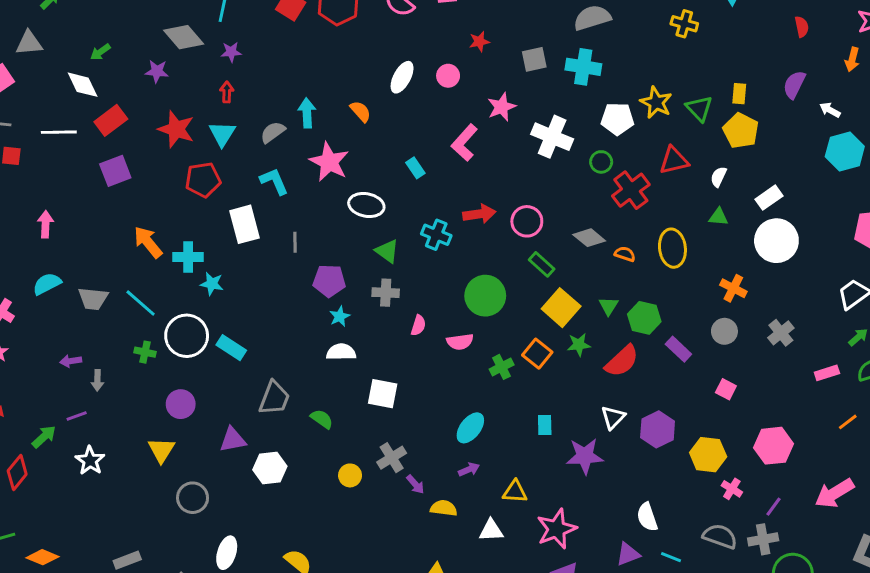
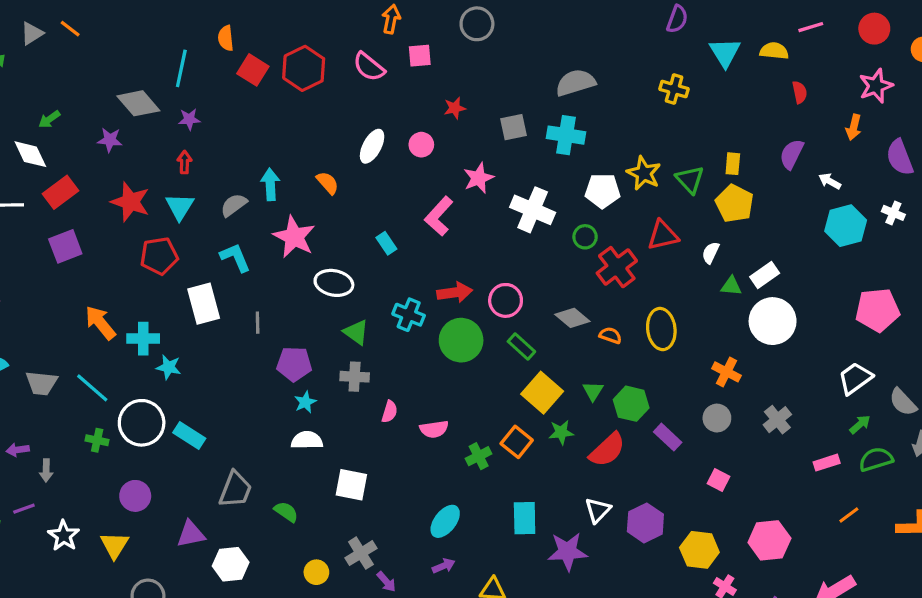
green triangle: (719, 217) -> (731, 286), moved
green circle: (485, 296) -> (461, 340), moved
cyan rectangle: (545, 425) -> (525, 518), size x1.5
white star: (90, 461) -> (64, 536), moved

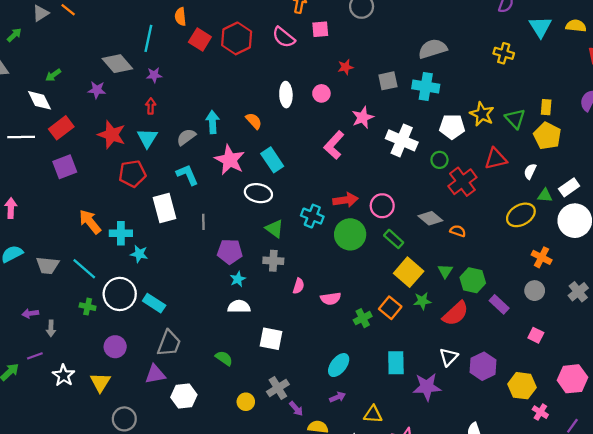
white ellipse: (372, 146) -> (286, 95), turned -30
cyan rectangle: (386, 243) -> (272, 160), moved, size x1.5
yellow ellipse: (661, 329) -> (521, 215), moved, turned 68
gray trapezoid: (235, 490) -> (169, 343), moved

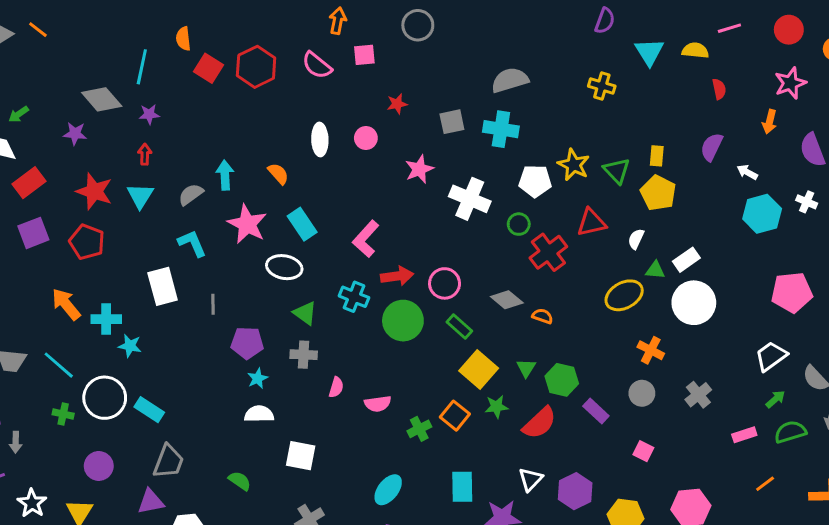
pink L-shape: (334, 145) -> (366, 239), moved
red pentagon: (132, 174) -> (87, 242), moved, turned 30

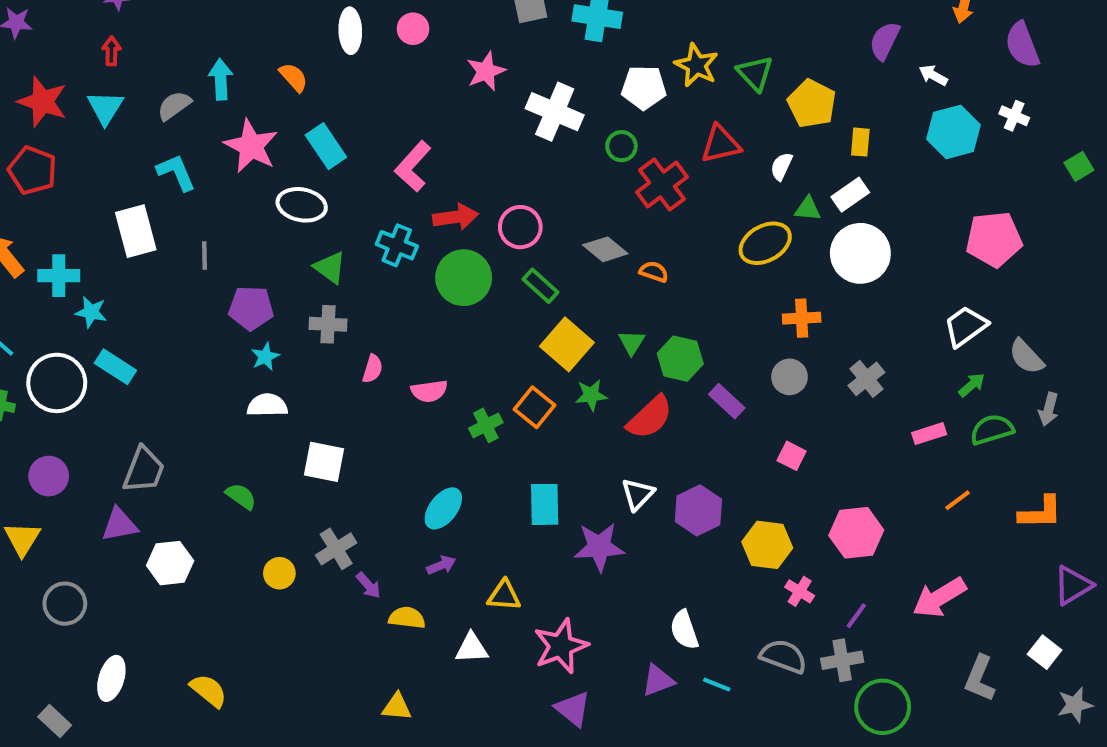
yellow rectangle: (657, 156) -> (860, 142), moved
orange cross: (651, 350) -> (802, 318), turned -30
cyan rectangle: (149, 410) -> (115, 367), moved

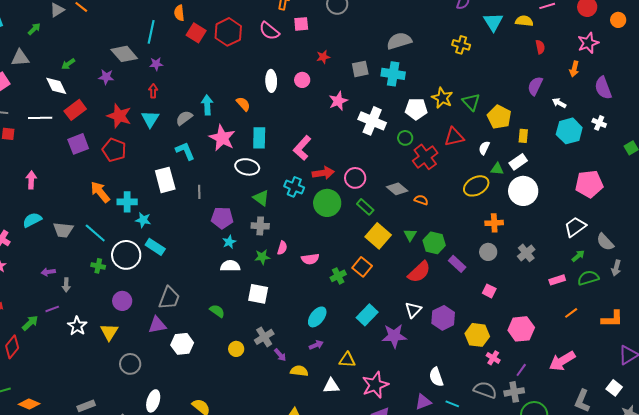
cyan rectangle: (326, 146) -> (259, 138), turned 35
green star: (591, 395) -> (262, 257), moved
cyan rectangle: (545, 504) -> (367, 315), turned 45

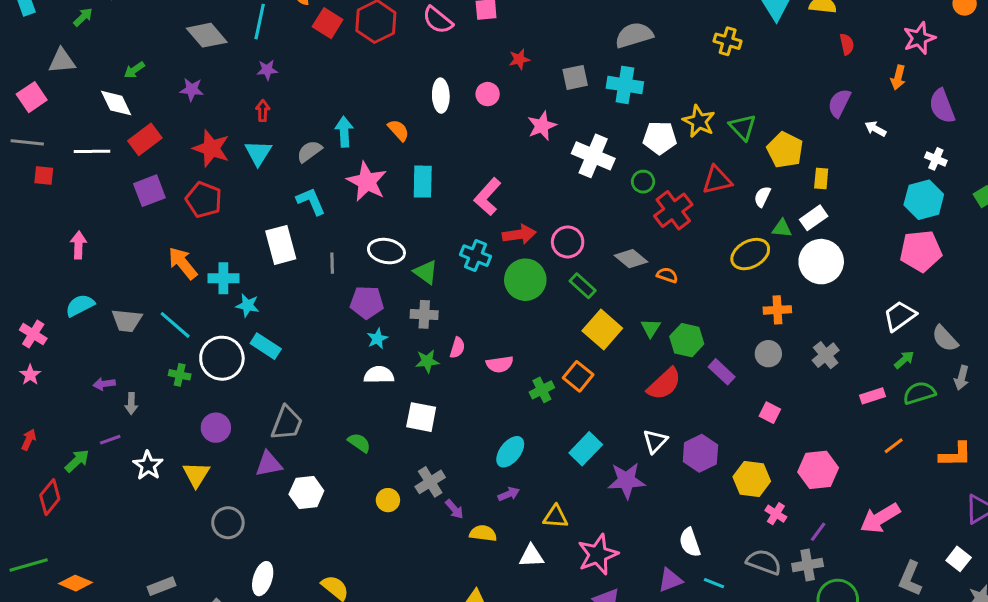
gray diamond: (124, 54) -> (207, 35), moved
cyan hexagon: (569, 131) -> (924, 200), moved
white ellipse: (247, 167) -> (386, 251), moved

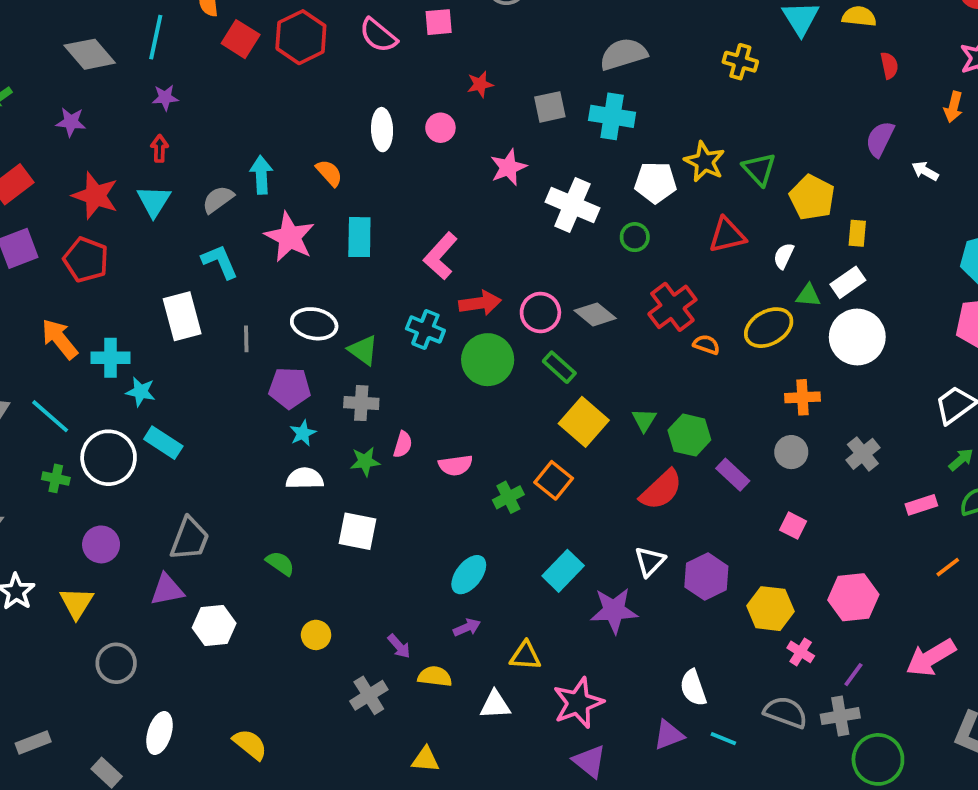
red cross: (673, 210) -> (672, 307), moved
gray diamond: (631, 259) -> (595, 314), moved
orange semicircle: (667, 275) -> (706, 345), moved
gray cross: (430, 482) -> (369, 695), moved

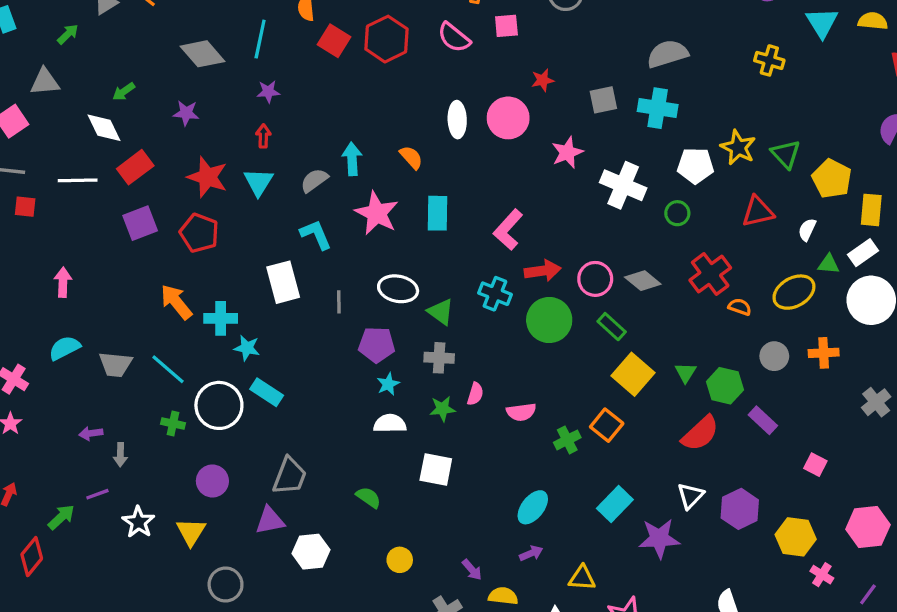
pink circle: (440, 128) -> (508, 118), size x1.6
yellow rectangle: (857, 233) -> (871, 210), size x1.4
gray circle: (791, 452) -> (774, 356), moved

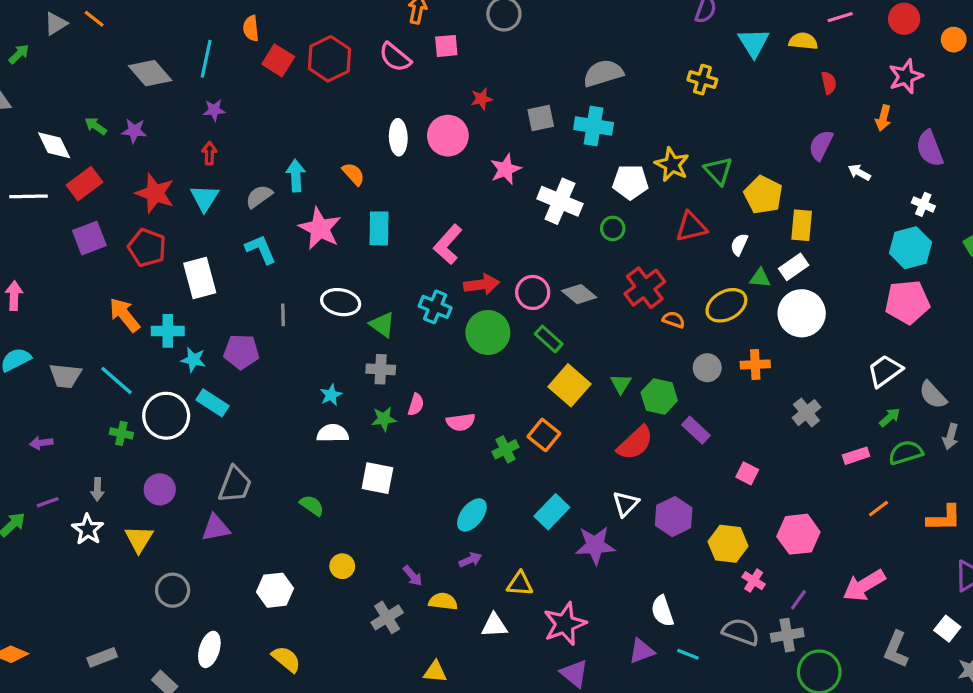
green arrow: (124, 92) -> (96, 126), moved, turned 70
white rectangle: (283, 282) -> (200, 278), moved
purple pentagon: (377, 345) -> (241, 352), moved
gray arrow: (120, 455) -> (97, 489), moved
white hexagon: (311, 552) -> (275, 590), moved

